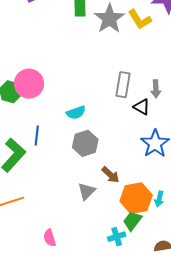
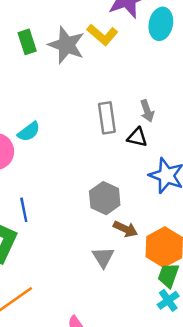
cyan semicircle: (76, 112) -> (29, 132), moved
gray hexagon: (85, 143) -> (105, 198), moved
cyan cross: (117, 237) -> (168, 300), moved

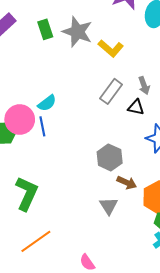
yellow L-shape: (102, 35) -> (111, 48), moved
gray rectangle: (107, 118) -> (111, 91), turned 45
blue line: (24, 210) -> (42, 126), moved

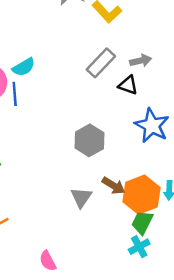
gray arrow: (144, 86) -> (141, 61), turned -90
brown arrow: (127, 183) -> (114, 186), moved

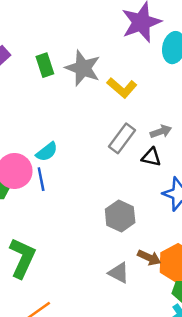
gray triangle: (81, 197) -> (119, 273), turned -30

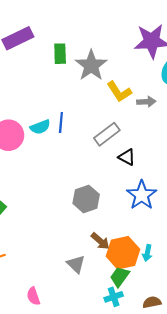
gray arrow: (161, 132) -> (146, 102), moved
blue line: (41, 179) -> (61, 123), moved
gray triangle: (119, 273) -> (76, 264), moved

